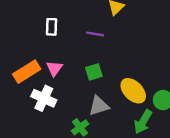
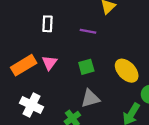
yellow ellipse: (133, 91) -> (127, 71), moved
white cross: (44, 98) -> (32, 105), moved

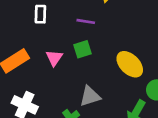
pink triangle: (49, 63) -> (54, 58), moved
green square: (86, 67) -> (83, 49), moved

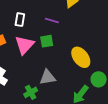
white rectangle: (40, 14) -> (20, 20), moved
pink triangle: (54, 58) -> (24, 45), size x1.5

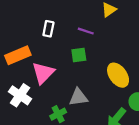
pink triangle: (24, 45) -> (43, 73), moved

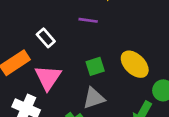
white rectangle: (48, 29) -> (46, 38), moved, turned -42
green square: (79, 55) -> (95, 66), moved

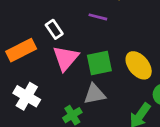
green square: (95, 66) -> (99, 63), size x1.4
pink triangle: (48, 78) -> (66, 58), moved

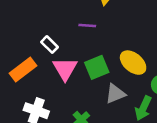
gray triangle: (95, 94) -> (115, 94), moved

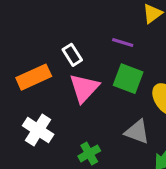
green square: (97, 67) -> (128, 79), moved, turned 30
gray triangle: (115, 94) -> (137, 132), turned 30

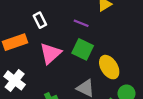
white rectangle: (72, 55) -> (40, 20), moved

